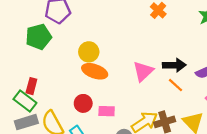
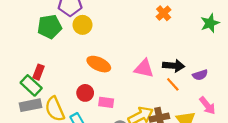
yellow circle: (89, 52) -> (82, 25), moved
pink triangle: (143, 71) -> (144, 69), turned 50

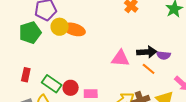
orange ellipse: (99, 64) -> (74, 29), moved
purple semicircle: (200, 75) -> (164, 55), moved, turned 32
green rectangle: (31, 85) -> (52, 84), moved

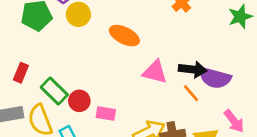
orange ellipse: (74, 29) -> (124, 36), moved
purple semicircle: (164, 55) -> (215, 78), size x1.6

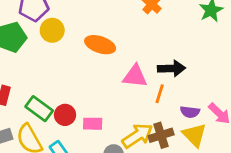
purple semicircle: (215, 78) -> (190, 112), moved, size x0.6
orange line: (191, 93) -> (160, 94), moved, turned 66

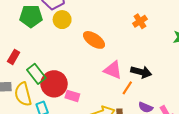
red circle: (65, 115) -> (54, 84), size x1.6

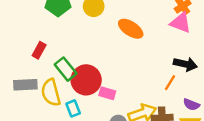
pink triangle: (113, 70) -> (181, 23), moved

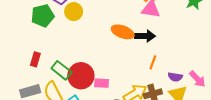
orange ellipse: (131, 29) -> (123, 32), moved
black arrow: (185, 64) -> (145, 36), moved

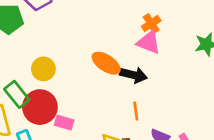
yellow circle: (74, 12) -> (43, 69), moved
orange line: (153, 62) -> (136, 111), turned -40

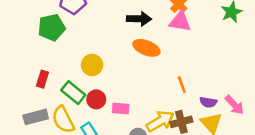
black arrow: (134, 75) -> (139, 19), moved
red circle: (40, 107) -> (96, 99), size x0.6

